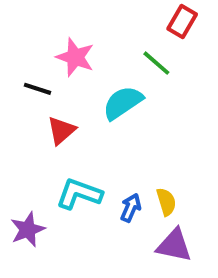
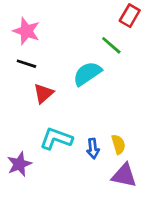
pink star: (75, 57) -> (26, 31), moved
blue arrow: (131, 208) -> (93, 149), turned 150

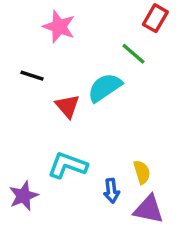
pink star: (26, 31) -> (59, 27), moved
red triangle: (43, 93) -> (67, 106), moved, turned -30
blue arrow: (93, 149) -> (111, 191), moved

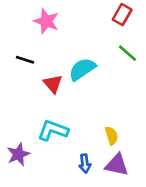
green line: (133, 54) -> (127, 53), moved
blue arrow: (111, 191) -> (85, 164), moved

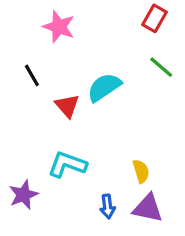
black line: (25, 60) -> (32, 75), turned 42

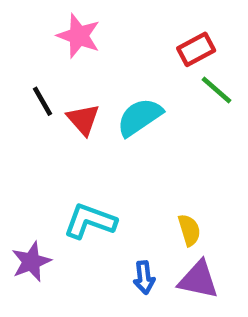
red rectangle: (154, 18) -> (196, 49), moved, turned 32
red triangle: (67, 106) -> (83, 119), moved

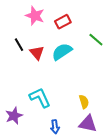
red rectangle: (196, 49) -> (63, 22), moved
cyan L-shape: (90, 221) -> (40, 98), turned 45
blue arrow: (144, 277) -> (55, 127), moved

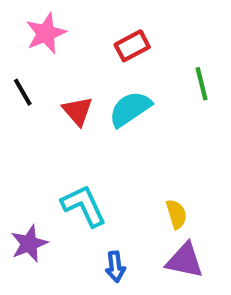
pink star: (35, 16) -> (46, 33), moved, turned 30
green line: (96, 40) -> (202, 84), turned 35
black line: (19, 45) -> (23, 92), moved

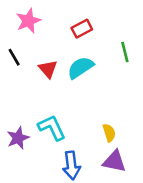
purple star: (29, 244) -> (18, 138), moved
blue arrow: (115, 267) -> (71, 165), size x1.5

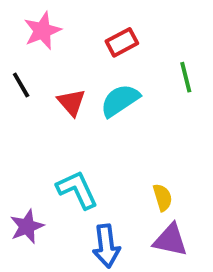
purple star: (18, 138) -> (27, 226), moved

